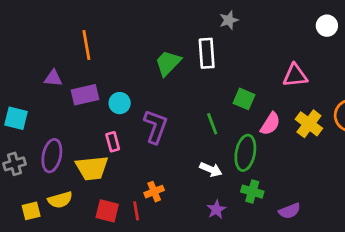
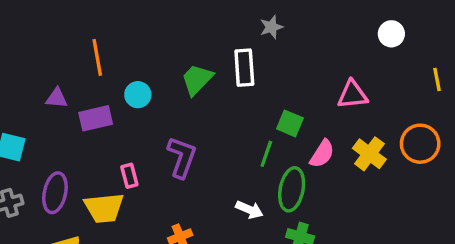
cyan circle: (120, 103) -> (138, 95), moved
green line: (212, 124) -> (266, 154), moved, turned 40

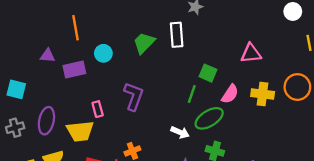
white circle: (391, 34) -> (293, 11), moved
yellow cross: (369, 154) -> (263, 94), turned -30
green ellipse: (292, 189) -> (209, 118), turned 48

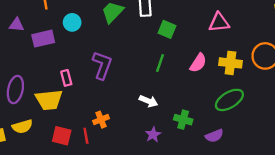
green square: (208, 73) -> (167, 29), moved
green ellipse: (209, 118) -> (229, 100), moved

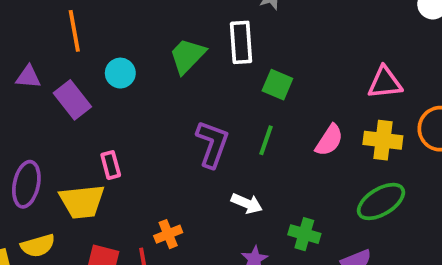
pink triangle: (219, 22) -> (385, 83), moved
purple rectangle: (43, 39) -> (72, 100), turned 65
purple L-shape: (102, 65) -> (212, 144), moved

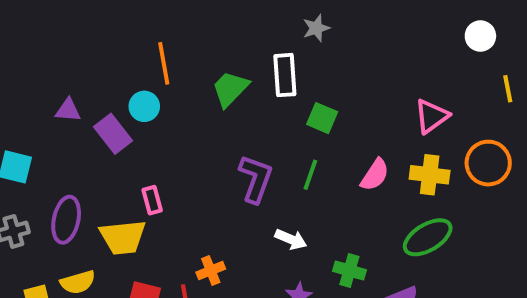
orange line: (74, 31) -> (164, 63), moved
cyan circle: (120, 73) -> (144, 106), moved
pink triangle: (385, 83) -> (432, 116), turned -30

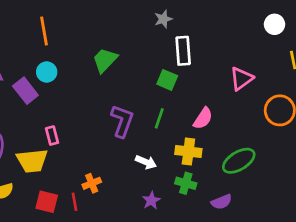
orange line: (164, 63) -> (44, 31), moved
white rectangle: (285, 75) -> (183, 51), moved
yellow cross: (430, 175) -> (188, 151), moved

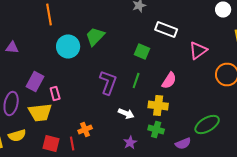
white rectangle: (183, 51) -> (166, 30), moved, turned -65
cyan circle: (47, 72) -> (68, 46), moved, size x1.5
purple rectangle: (25, 91) -> (35, 82), moved, turned 66
green ellipse: (239, 161) -> (207, 124), moved

